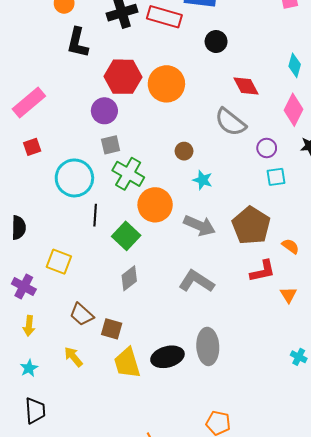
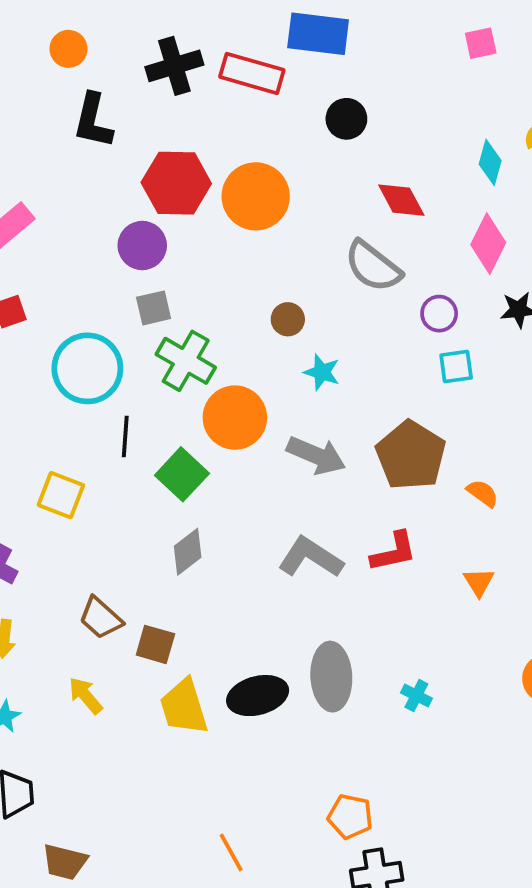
yellow square: (59, 262) -> (61, 495), moved
red L-shape: (263, 271) -> (394, 552), moved
cyan cross: (299, 357) -> (416, 696), moved

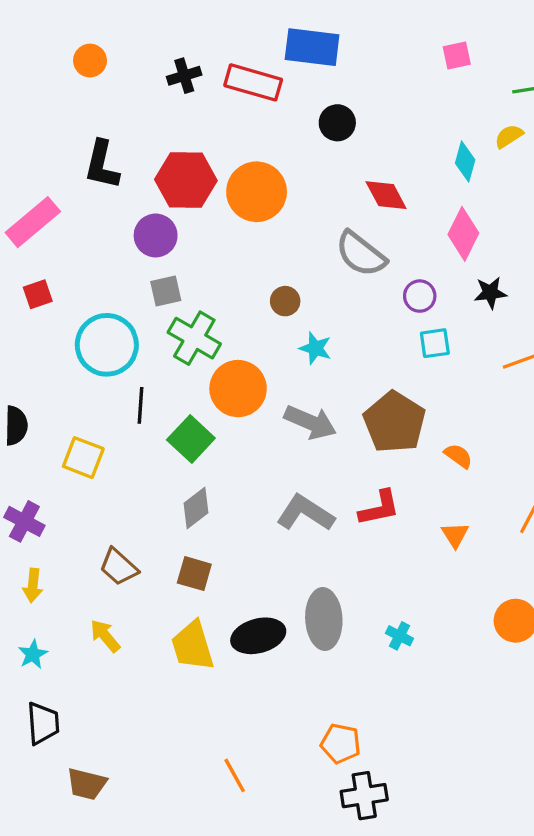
black cross: (174, 66) -> (184, 76), size x0.7
black L-shape: (93, 121) -> (102, 165), moved
brown square: (155, 644) -> (194, 574), moved

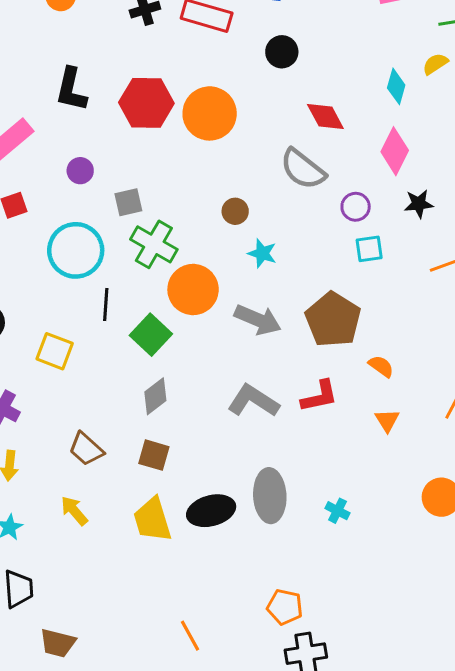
purple circle: (156, 235) -> (80, 171), moved, size x0.7
orange semicircle: (458, 456) -> (381, 366), moved

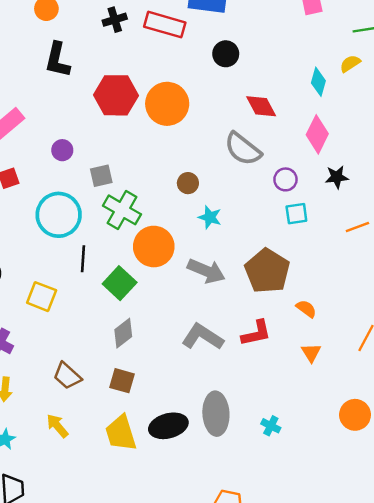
black L-shape: (71, 89) -> (57, 60), moved

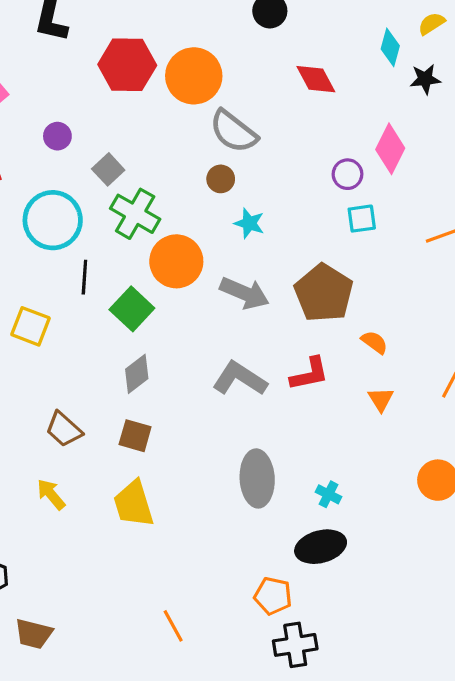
pink diamond: (317, 134) -> (390, 149), moved
gray semicircle: (243, 149) -> (233, 131), moved
gray square: (101, 176) -> (108, 169), turned -30
black star: (337, 177) -> (425, 79), moved
black ellipse: (168, 426) -> (321, 547), moved

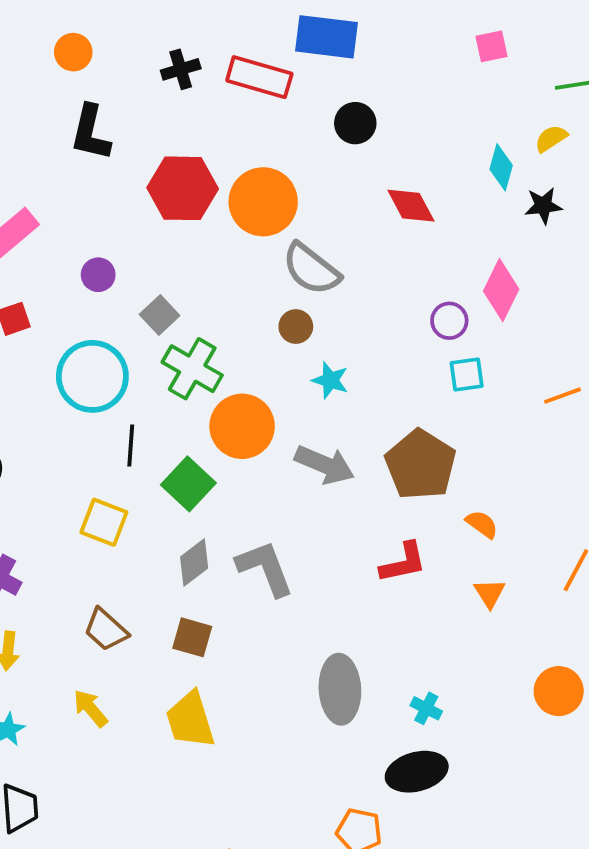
yellow square: (31, 326) -> (104, 522), moved
gray L-shape: (240, 379) -> (265, 568), moved, turned 36

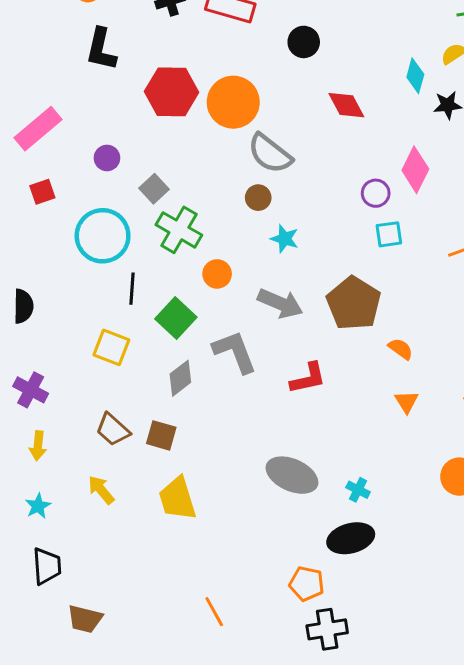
orange circle: (242, 426) -> (217, 274), size x0.6
red L-shape: (403, 563) -> (308, 378), moved
gray L-shape: (265, 568) -> (235, 352), moved
brown square: (192, 637) -> (161, 435), moved
gray ellipse: (340, 689) -> (292, 475), turned -63

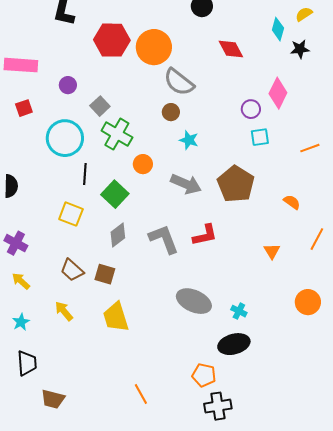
pink rectangle: (38, 129) -> (21, 65), turned 44
orange semicircle: (401, 349) -> (292, 202), moved
gray L-shape: (235, 352) -> (164, 239), moved
yellow arrow: (38, 446) -> (21, 281), turned 126

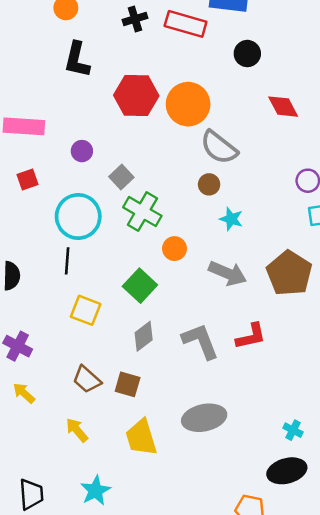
black line: (85, 174) -> (67, 261), moved
gray ellipse: (194, 301) -> (204, 418), moved, turned -36
cyan star: (21, 322) -> (95, 491), moved, size x1.4

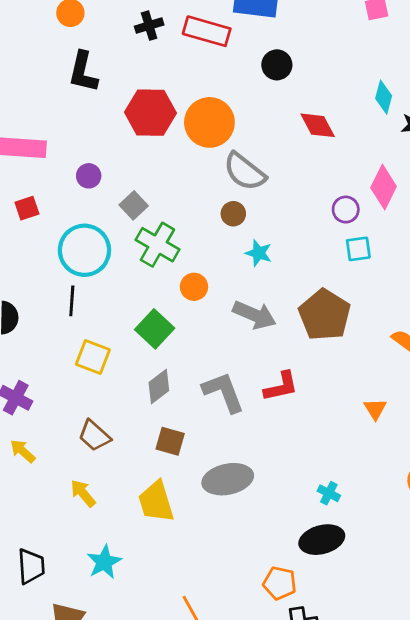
brown square: (128, 384) -> (170, 441), moved

